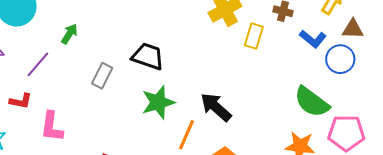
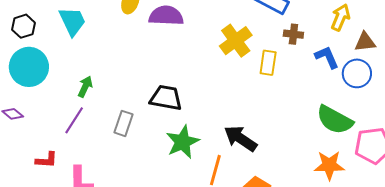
blue L-shape: (313, 39) -> (327, 57), turned -144
purple line: (38, 64) -> (74, 120), moved

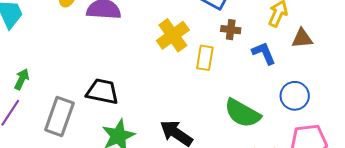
blue circle: (357, 73) -> (295, 96), moved
green semicircle: (335, 120) -> (242, 113), moved
gray rectangle: (123, 123) -> (59, 116), size x1.5

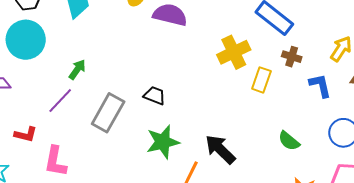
black trapezoid: (102, 92) -> (155, 95), size x0.7
green semicircle: (242, 113) -> (289, 141), size x0.6

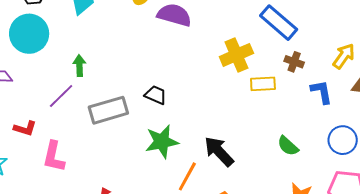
green arrow: (77, 69) -> (79, 66), turned -40
yellow rectangle: (261, 80) -> (263, 84), turned 65
gray rectangle: (108, 113) -> (108, 110), turned 42

